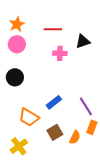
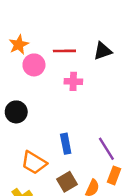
black triangle: (83, 41) -> (103, 51), moved
pink circle: (17, 44) -> (34, 65), moved
blue rectangle: (54, 102) -> (66, 144), turned -63

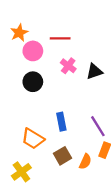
black triangle: (103, 51) -> (94, 71), moved
pink cross: (73, 81) -> (68, 66), turned 35
black circle: (16, 112) -> (33, 82), moved

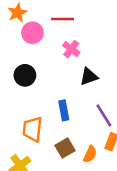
black triangle: (94, 71) -> (89, 77), moved
black circle: (33, 82) -> (25, 75), moved
orange trapezoid: (33, 139) -> (32, 129), turned 65

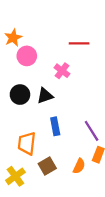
red line: (63, 19) -> (79, 43), moved
black triangle: (89, 77) -> (45, 96), moved
brown square: (65, 148) -> (47, 166), moved

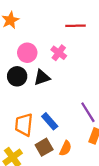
pink circle: (27, 56) -> (27, 53), moved
blue rectangle: (55, 126) -> (50, 121), moved, turned -30
orange semicircle: (79, 166) -> (65, 148), moved

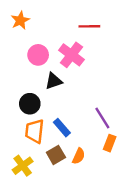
pink cross: (59, 53) -> (71, 55), size x1.5
black circle: (17, 76) -> (30, 104), moved

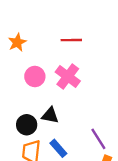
red line: (89, 26) -> (71, 40), moved
black triangle: (54, 81) -> (50, 115), moved, turned 30

